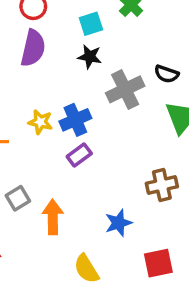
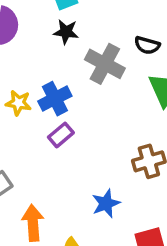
gray cross: (125, 89) -> (105, 64), turned -33
orange arrow: (53, 217) -> (33, 223), moved

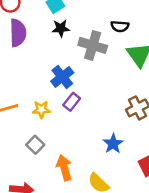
yellow star: (18, 103) -> (41, 109), moved

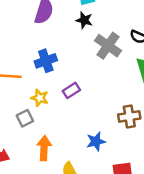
blue cross: (62, 77) -> (46, 61), moved
yellow star: (41, 109) -> (40, 98), moved

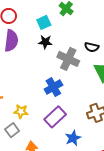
blue cross: (46, 61) -> (53, 87), moved
purple rectangle: (71, 90) -> (55, 117), moved, size x1.5

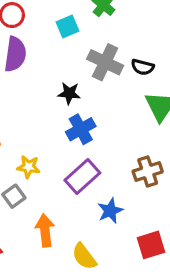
black star: (45, 42) -> (69, 93), moved
gray cross: (68, 59) -> (105, 62), moved

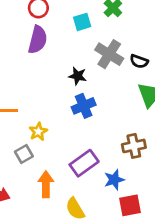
yellow star: (29, 167) -> (38, 132), turned 30
purple rectangle: (82, 176) -> (84, 163), moved
blue star: (110, 211) -> (114, 180), moved

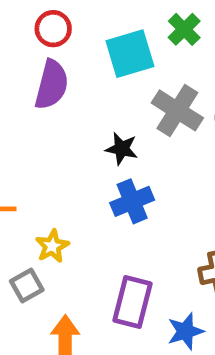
cyan square: (82, 22) -> (130, 54), size x1.5
purple rectangle: (84, 163) -> (133, 302), turned -40

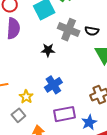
blue cross: (132, 201) -> (53, 85), moved
purple rectangle: (133, 302) -> (64, 114), turned 75

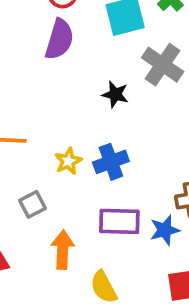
yellow star: (26, 97) -> (68, 161), moved
blue star: (89, 122) -> (165, 230), moved

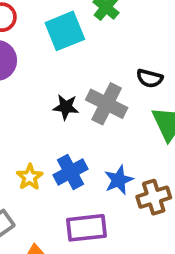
gray cross: (163, 65) -> (107, 104), moved
blue star: (165, 230) -> (119, 180), moved

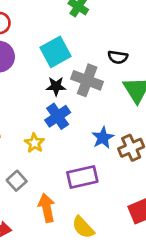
cyan square: (65, 31) -> (56, 52), moved
blue cross: (71, 172) -> (58, 116), moved

